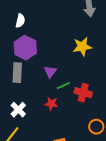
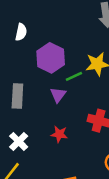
purple hexagon: (25, 48) -> (51, 58), moved
green line: (63, 86) -> (74, 76), moved

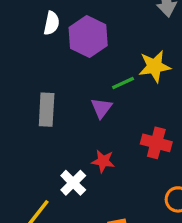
purple hexagon: (51, 58) -> (88, 36), moved
white cross: (19, 141) -> (73, 183), moved

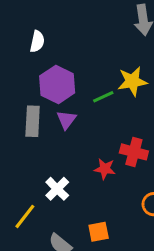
purple hexagon: (88, 36) -> (57, 84), moved
purple triangle: (101, 108) -> (66, 120), moved
red star: (103, 161) -> (105, 169), moved

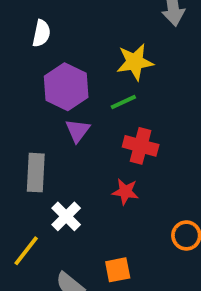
yellow star: (132, 81) -> (135, 62), moved
gray rectangle: (33, 121) -> (36, 173), moved
red cross: (134, 152) -> (141, 146), moved

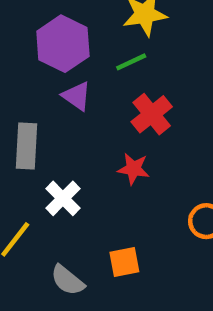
purple triangle: (78, 131) -> (77, 96), turned -32
red cross: (141, 146) -> (152, 114), turned 36

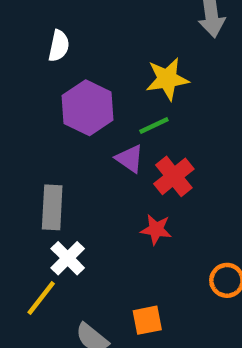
purple triangle: (77, 96) -> (130, 159), moved
white cross: (63, 198) -> (68, 258), moved

